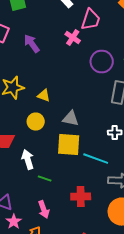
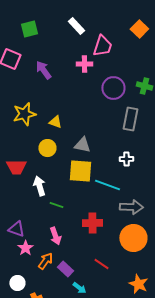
pink cross: (73, 38) -> (84, 64), turned -35

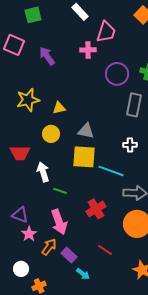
yellow triangle: (55, 122) -> (59, 108), turned -32
red cross: (92, 223) -> (96, 209), turned -30
pink arrow: (55, 236) -> (59, 222), size x1.4

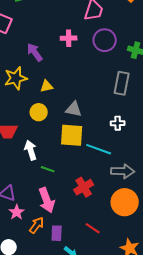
pink cross: (88, 50) -> (69, 38), moved
purple arrow: (47, 56) -> (35, 52), moved
purple circle: (117, 74) -> (105, 40), moved
purple rectangle: (69, 255) -> (57, 233), turned 49

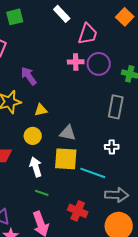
pink cross: (69, 38) -> (76, 62), moved
white arrow: (31, 150) -> (36, 167), moved
red cross: (84, 187) -> (78, 211), turned -36

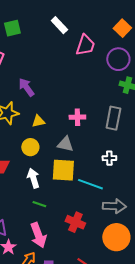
pink cross: (76, 62) -> (77, 117), moved
purple circle: (99, 64) -> (118, 59), moved

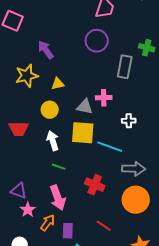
purple circle: (118, 59) -> (97, 41), moved
pink cross: (77, 117) -> (104, 98), moved
gray rectangle: (113, 118) -> (125, 67), moved

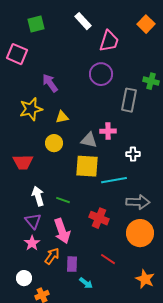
white arrow: (53, 141) -> (38, 196), moved
cyan line: (110, 147) -> (114, 180), turned -30
purple triangle: (19, 191) -> (33, 221), moved, turned 30

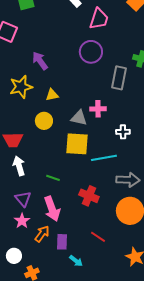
white arrow: (38, 196) -> (19, 166), moved

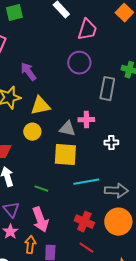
yellow triangle: (52, 95) -> (40, 106), size x1.5
cyan line: (104, 158) -> (86, 182), moved
red cross: (89, 196) -> (84, 222), moved
orange arrow: (42, 234) -> (30, 245), turned -30

